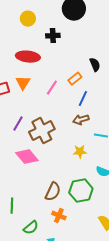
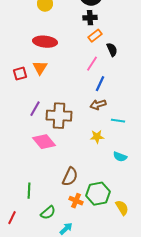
black cross: (53, 36) -> (90, 18), moved
orange rectangle: (75, 79) -> (95, 36), moved
pink line: (52, 88) -> (92, 64), moved
brown cross: (42, 131) -> (59, 116), turned 30
green hexagon: (81, 191) -> (98, 194), moved

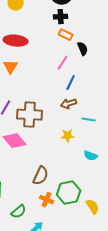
orange rectangle: (95, 36) -> (66, 35), turned 64

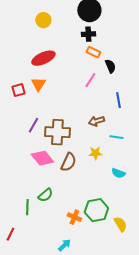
red ellipse: (16, 41) -> (43, 58), turned -30
blue line: (71, 83) -> (118, 100), moved, turned -35
brown semicircle: (41, 176) -> (68, 162), moved
green semicircle: (19, 212) -> (45, 195), moved

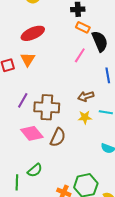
black semicircle: (110, 66) -> (100, 41), size x1.5
yellow star: (95, 153) -> (85, 117), moved

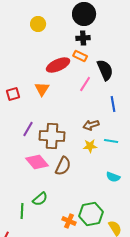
orange rectangle: (83, 27) -> (80, 56), moved
red ellipse: (33, 33) -> (58, 65), moved
orange triangle: (28, 59) -> (42, 89), moved

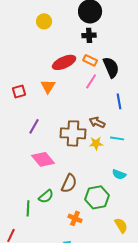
orange rectangle: (80, 56) -> (90, 60), moved
brown arrow: (91, 125) -> (97, 122), turned 42
brown cross: (52, 136) -> (73, 133), moved
brown semicircle: (63, 166) -> (69, 183), moved
green hexagon: (91, 214) -> (97, 197), moved

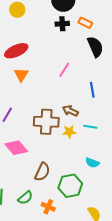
orange rectangle: (90, 60) -> (85, 23), moved
red ellipse: (64, 62) -> (16, 51), moved
black semicircle: (111, 67) -> (95, 47), moved
green semicircle: (46, 196) -> (25, 198), moved

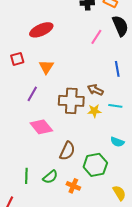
pink line: (64, 70) -> (96, 37), moved
orange triangle: (21, 75) -> (46, 67), moved

